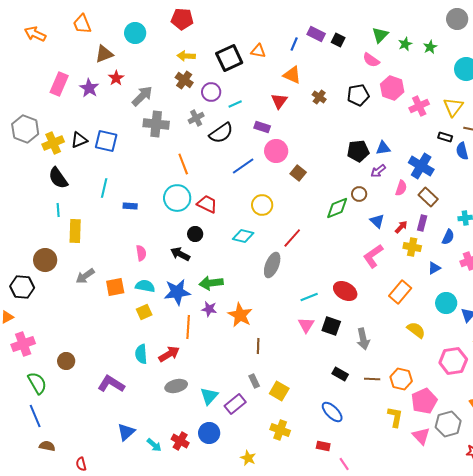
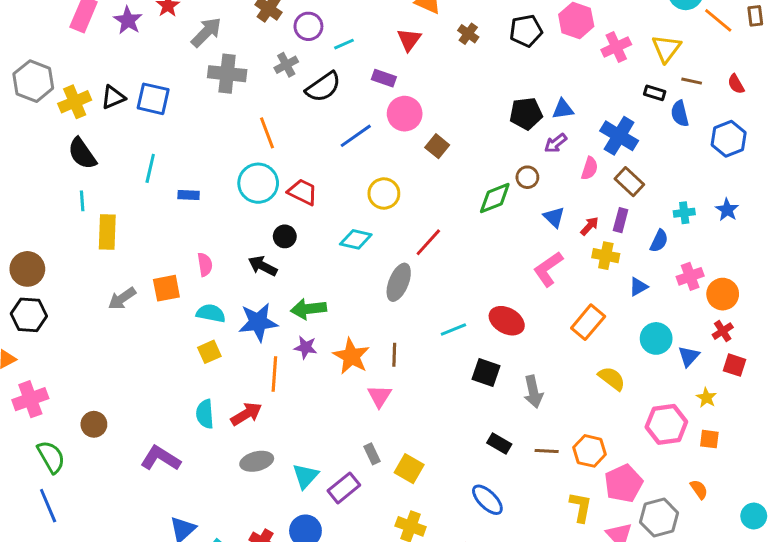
brown circle: (45, 260) -> (27, 269), moved
orange square: (115, 287) -> (166, 288), moved
pink triangle: (306, 325) -> (379, 396), moved
brown line: (258, 346) -> (394, 355), moved

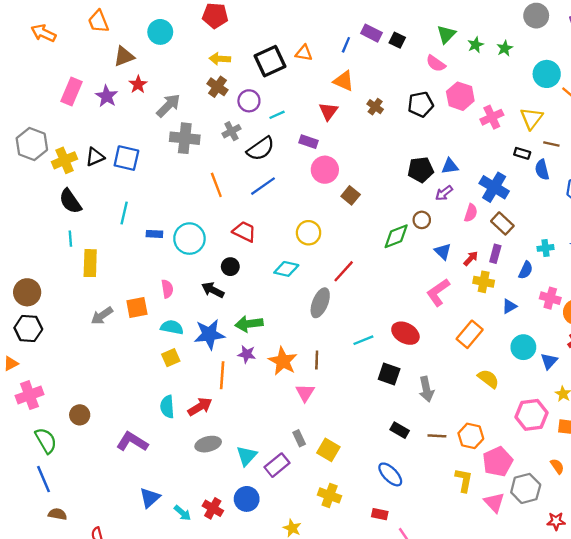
blue line: (356, 136) -> (263, 186), moved
cyan circle: (258, 183) -> (189, 239), moved
pink cross: (690, 276) -> (550, 298), turned 36

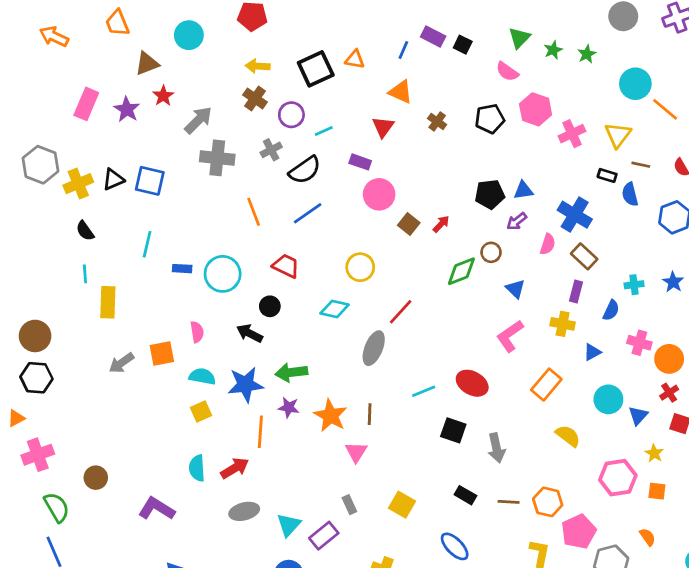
black semicircle: (70, 201) -> (85, 231), size x0.7
red arrow: (471, 258) -> (441, 224), moved
yellow square: (328, 450) -> (402, 505), moved

